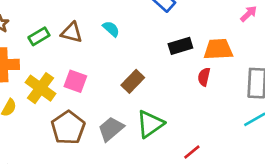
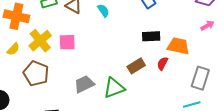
pink square: (75, 81) -> (67, 42), turned -36
brown rectangle: (133, 81) -> (136, 66), moved
brown pentagon: (68, 128) -> (36, 73), moved, turned -30

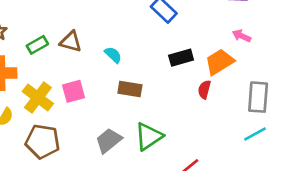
cyan semicircle: (103, 11) -> (113, 55), moved
pink arrow: (207, 26) -> (242, 36), moved, turned -112
orange trapezoid: (178, 46) -> (219, 62), turned -30
brown rectangle: (136, 66) -> (130, 89), moved, turned 54

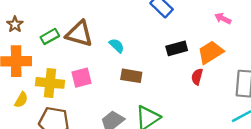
pink arrow: (242, 36) -> (223, 18), moved
brown triangle: (71, 42) -> (79, 34), size x1.4
yellow cross: (38, 98) -> (50, 83), turned -32

